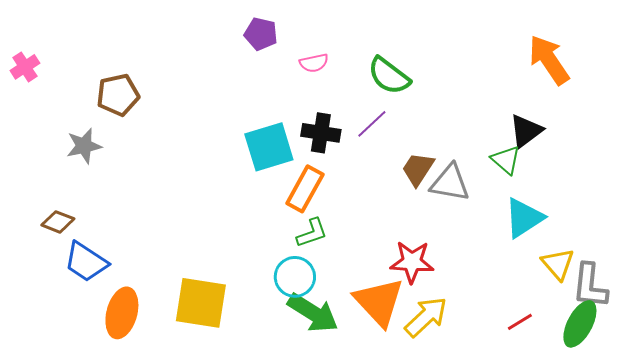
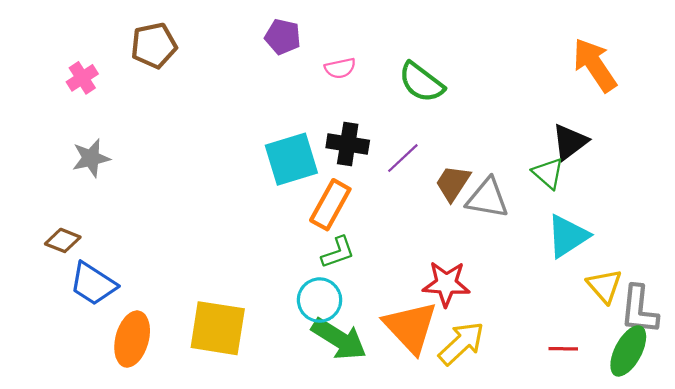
pink cross: (25, 67) -> (82, 78), moved
brown pentagon: (118, 95) -> (154, 45), moved
purple line: (372, 124) -> (403, 158), moved
red line: (520, 322) -> (563, 349), turned 32

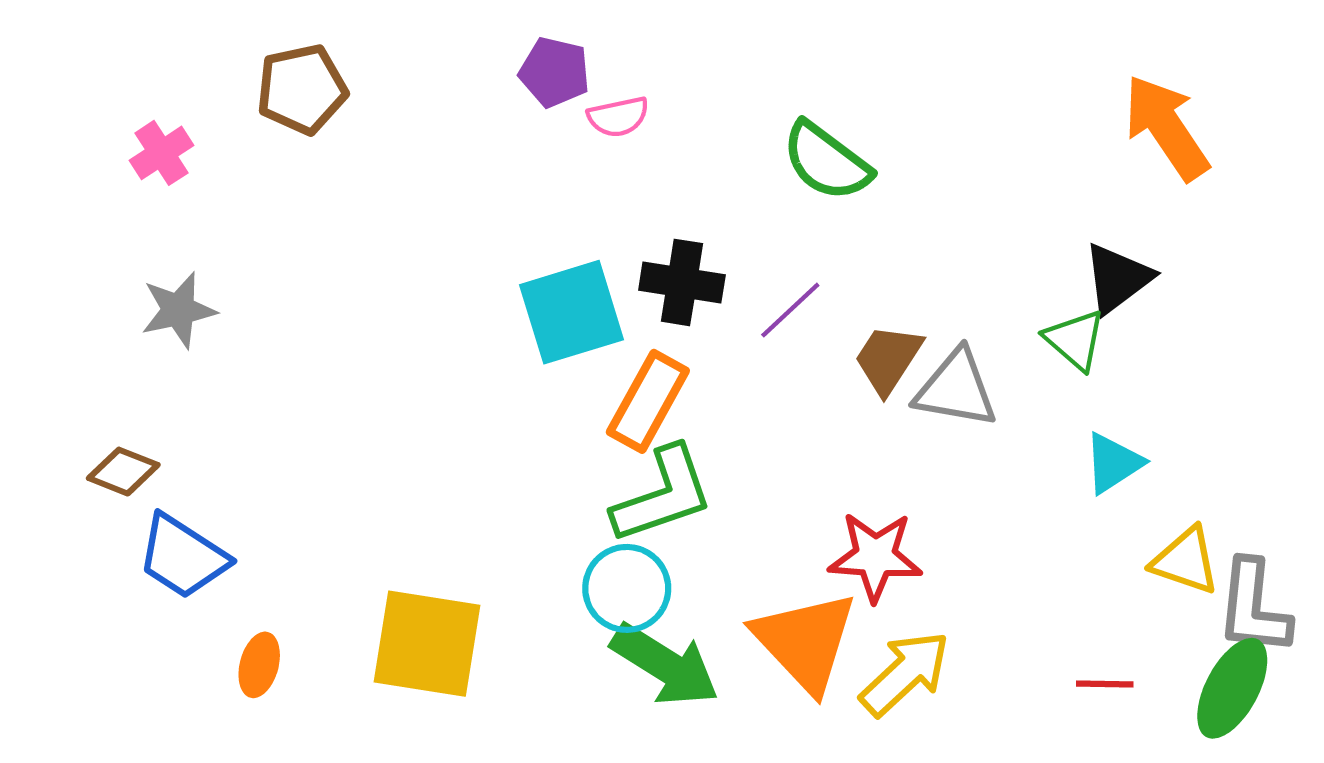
pink semicircle: (340, 68) -> (618, 117), moved
cyan triangle: (568, 236) -> (1113, 463), size x0.7
green L-shape: (338, 252) -> (663, 495), size x1.6
yellow triangle: (604, 286) -> (1185, 561), turned -30
orange ellipse: (132, 339) -> (259, 665), size x0.6

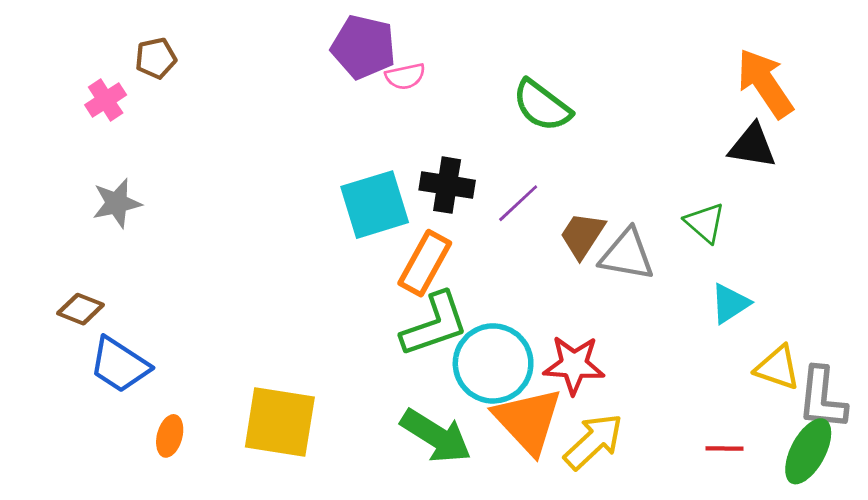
purple pentagon: (555, 72) -> (363, 47), size x1.4
brown pentagon: (302, 89) -> (156, 58), moved, size x0.7
black triangle: (1117, 278) -> (752, 146), moved, turned 46
cyan circle: (627, 588) -> (493, 363), moved, size x1.4

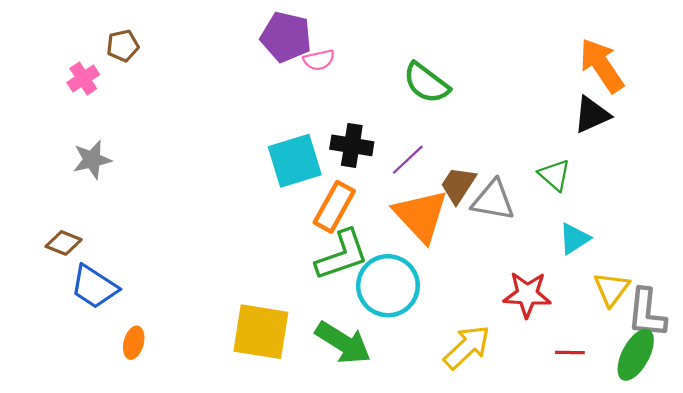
black triangle: (752, 146) -> (592, 115), turned -33
red star: (574, 365) -> (527, 294), moved
yellow triangle: (777, 368) -> (612, 289), turned 48
orange triangle: (528, 421) -> (421, 216), moved
yellow square: (280, 422) -> (261, 332), moved

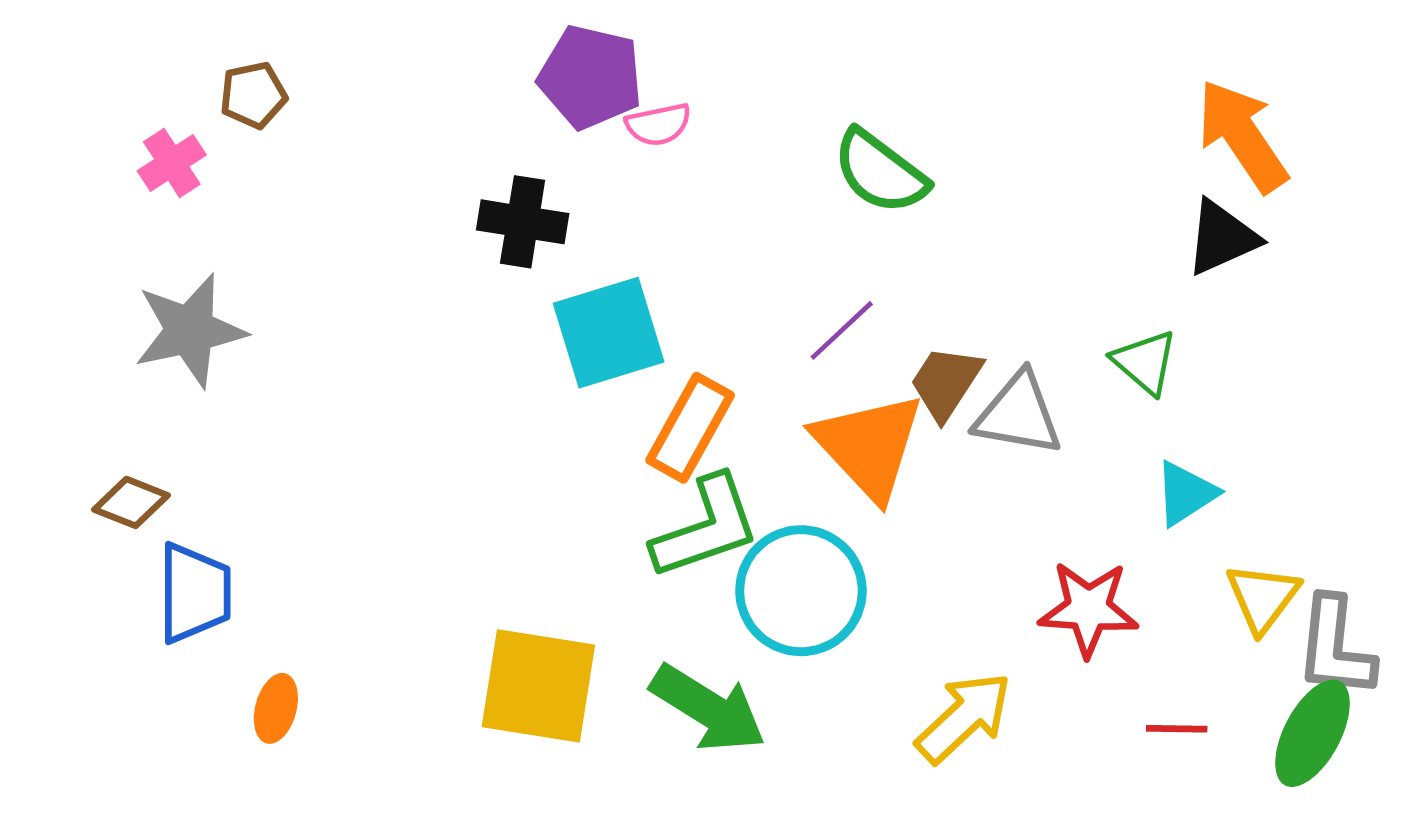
black cross: (352, 145) -> (523, 222), moved
gray star: (92, 160) -> (190, 330), size x1.4
blue trapezoid: (94, 287) -> (194, 593), turned -123

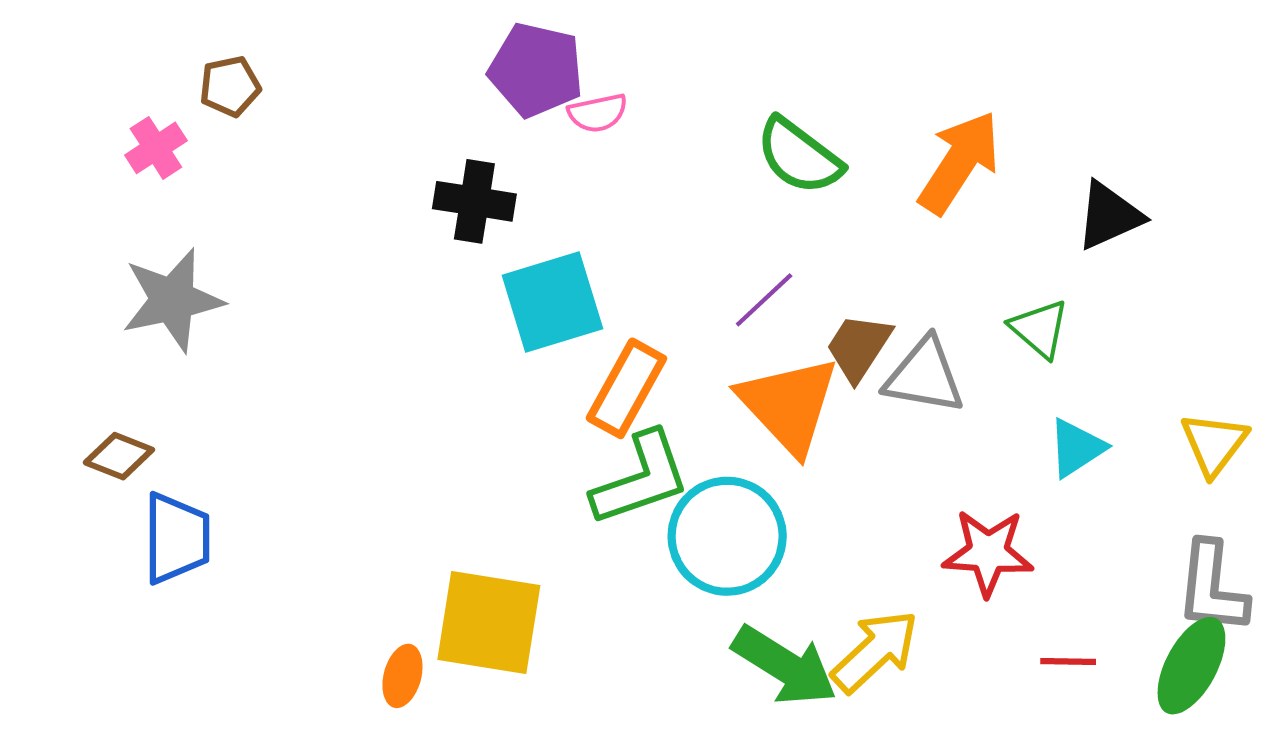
orange arrow: (1242, 136) -> (959, 162), moved, turned 67
yellow triangle: (1263, 597) -> (1214, 444), moved
orange ellipse: (276, 708) -> (402, 676), moved
green arrow: (708, 708) -> (785, 666), moved

